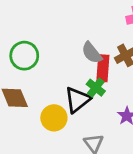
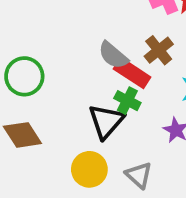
red rectangle: (103, 68) -> (132, 73), turned -50
yellow circle: (54, 118) -> (89, 169), moved

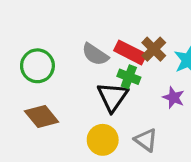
brown cross: (159, 50) -> (154, 49), moved
gray semicircle: (113, 55) -> (95, 54), moved

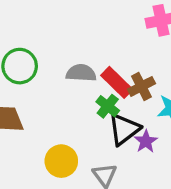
gray semicircle: (95, 54) -> (81, 73), turned 132
black triangle: (112, 97) -> (124, 129), moved

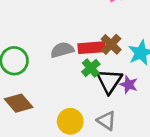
red rectangle: (117, 82) -> (91, 48), turned -30
green cross: (108, 106) -> (91, 68), turned 30

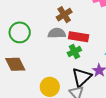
brown cross: (111, 44) -> (64, 15), moved
black triangle: (109, 81) -> (82, 77), moved

